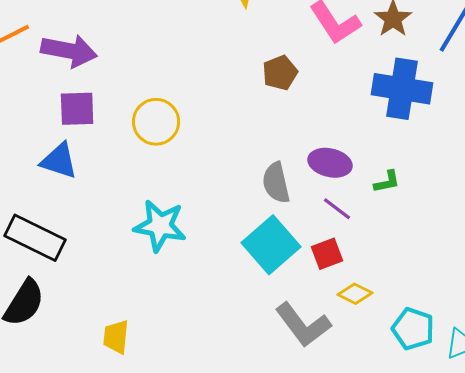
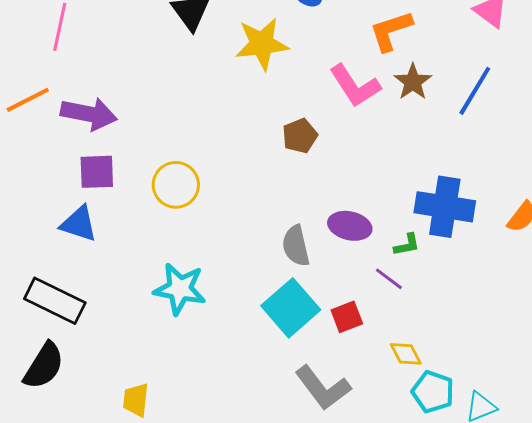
blue cross: (402, 89) -> (445, 207), moved
purple line: (337, 209) -> (389, 279), moved
yellow diamond: (355, 294) -> (406, 354), moved, turned 36

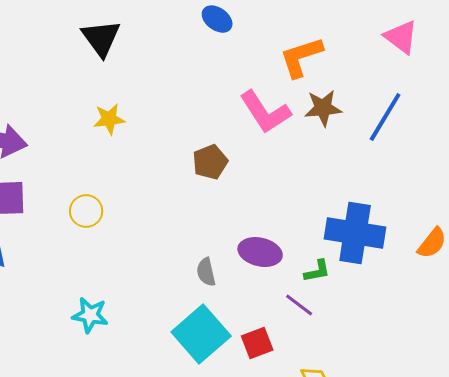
yellow star: (262, 44) -> (109, 119), moved, size x0.6
brown star: (413, 82) -> (323, 108), turned 30
yellow circle: (176, 185) -> (86, 211), size x0.7
gray semicircle: (296, 246) -> (206, 272), size x0.7
cyan star: (180, 289) -> (90, 315), size x0.7

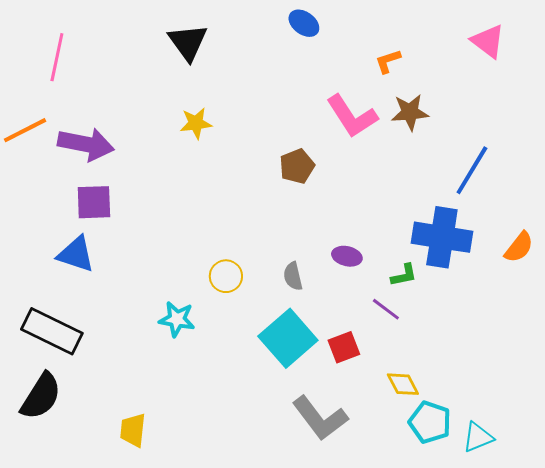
orange L-shape: (301, 57) -> (388, 61), size x0.6
blue line: (385, 117) -> (472, 170), moved
yellow circle: (86, 211) -> (226, 276), moved
purple ellipse: (260, 252) -> (347, 256), size x0.7

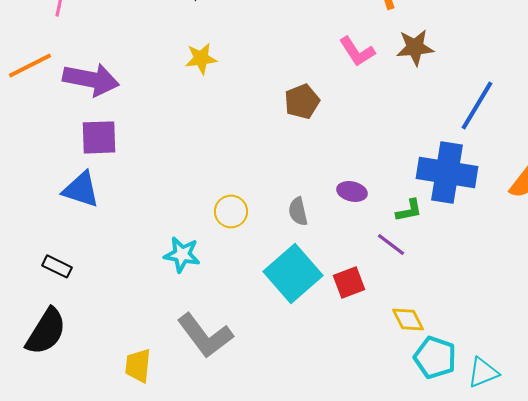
pink L-shape: (352, 116) -> (357, 51), size x0.7
black rectangle: (52, 331) -> (57, 266), size x0.5
gray L-shape: (320, 418) -> (205, 335), moved

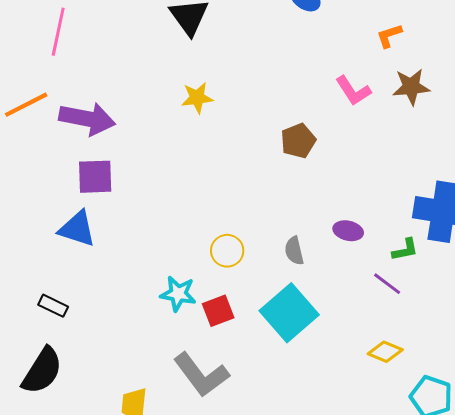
red square: (349, 282) -> (218, 311), moved
yellow diamond: (408, 319) -> (385, 352), moved, turned -40

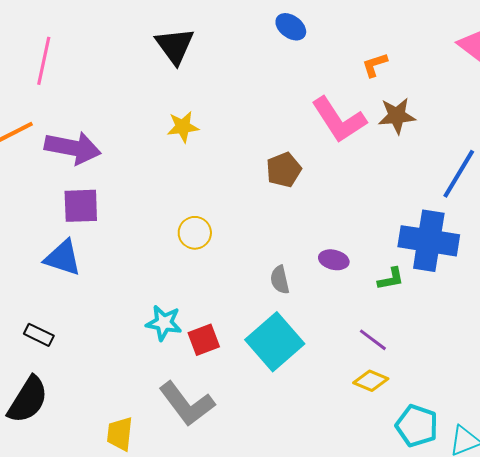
pink L-shape: (353, 91) -> (339, 120), size x1.5
yellow circle: (227, 251) -> (195, 233), moved
purple line: (387, 284) -> (373, 340), moved

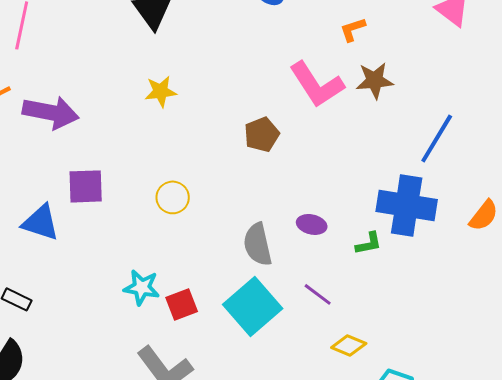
purple square: (81, 206) -> (86, 186), moved
gray semicircle: (280, 280) -> (258, 244), size x1.5
purple line: (373, 340) -> (318, 294), moved

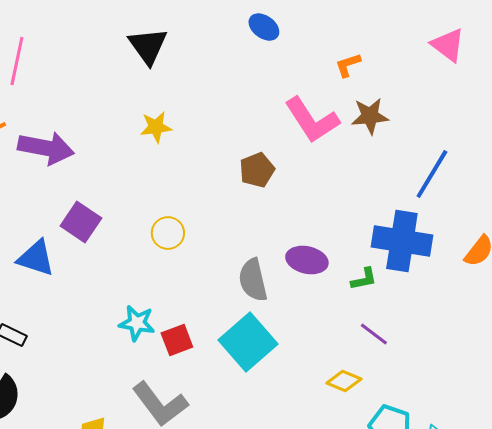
purple square: (86, 186) -> (81, 222), turned 36
purple ellipse: (312, 224) -> (307, 260), size x1.4
purple line: (318, 294) -> (374, 334), moved

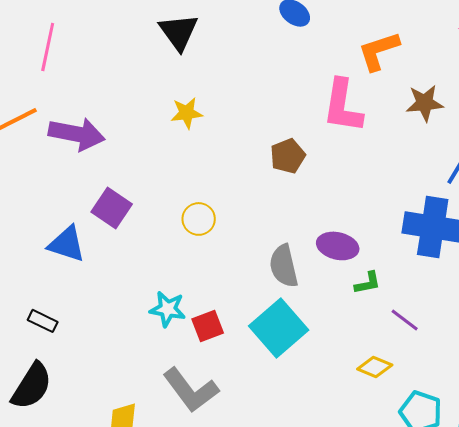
orange L-shape: (348, 65) -> (379, 51), size x1.6
brown star: (370, 116) -> (425, 103), moved
pink L-shape: (312, 120) -> (343, 106), turned 42
green L-shape: (364, 279) -> (368, 283), moved

